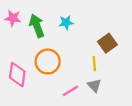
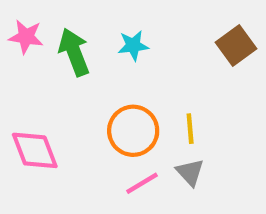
brown square: (107, 43) -> (236, 45), moved
orange circle: (48, 62) -> (133, 131), moved
pink diamond: (17, 75) -> (35, 150), turned -30

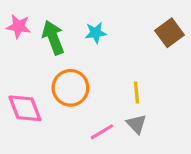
orange circle: (133, 131) -> (70, 88), moved

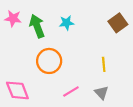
yellow line: (136, 93) -> (104, 64), moved
pink diamond: (25, 108) -> (17, 90), moved
gray triangle: (136, 124) -> (102, 93), moved

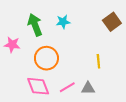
pink star: (13, 18) -> (12, 45), moved
pink diamond: (17, 90) -> (38, 86), moved
gray triangle: (102, 93) -> (88, 88), moved, turned -48

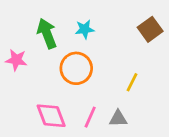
orange circle: (46, 58) -> (76, 68), moved
yellow line: (98, 61) -> (132, 82), turned 32
pink line: (67, 87) -> (90, 117), turned -35

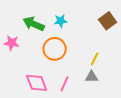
green arrow: (47, 33) -> (34, 24), turned -45
gray triangle: (118, 119) -> (92, 77), moved

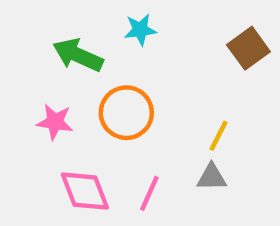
cyan star: (61, 21) -> (140, 30), moved
pink star: (12, 43) -> (55, 122), moved

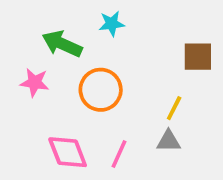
brown square: (248, 48) -> (198, 57), moved, turned 36
pink star: (55, 122) -> (35, 82), moved

